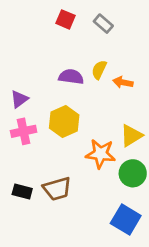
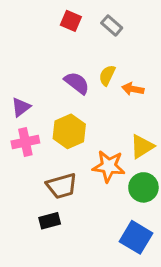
purple semicircle: (71, 77) -> (77, 83), turned 30
brown trapezoid: (57, 189) -> (62, 186), moved
black rectangle: (22, 192) -> (50, 221), moved, turned -30

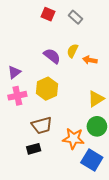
orange star: (109, 166) -> (73, 139), moved

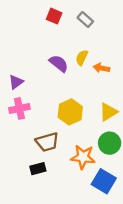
yellow hexagon: (47, 89) -> (70, 112), moved

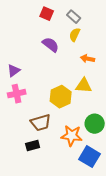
yellow semicircle: (82, 58) -> (75, 35), moved
purple semicircle: (59, 63) -> (51, 45), moved
yellow triangle: (108, 112) -> (84, 86), moved, turned 36

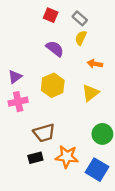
yellow triangle: (84, 86) -> (91, 93), turned -42
yellow hexagon: (61, 97) -> (53, 85), moved
orange star: (72, 136) -> (67, 157), moved

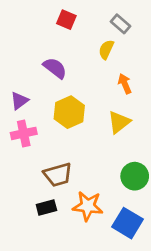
gray rectangle: (80, 18) -> (120, 24), moved
purple semicircle: (55, 49) -> (55, 68), moved
orange arrow: (95, 64) -> (125, 84), turned 56

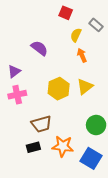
red square: (66, 20) -> (66, 13), moved
gray rectangle: (120, 24) -> (96, 25), moved
orange arrow: (125, 84) -> (82, 55), moved
yellow hexagon: (69, 112) -> (59, 89), moved

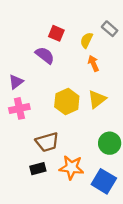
red square: (66, 13) -> (56, 33), moved

